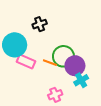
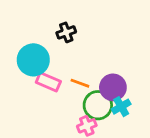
green circle: (63, 56) -> (98, 105), moved

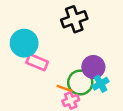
black cross: (66, 32) -> (74, 19), moved, size x1.5
orange line: (80, 83) -> (65, 89), moved

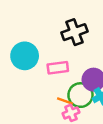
pink rectangle: (37, 62) -> (58, 68), moved, turned -30

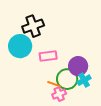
black cross: (75, 32) -> (33, 26), moved

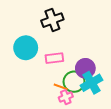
black cross: (33, 26) -> (52, 20), moved
cyan cross: (84, 80) -> (91, 83), size x1.5

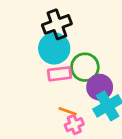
cyan circle: (26, 48) -> (54, 48), moved
green circle: (74, 82) -> (85, 67), moved

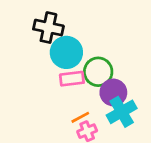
black cross: (57, 24) -> (48, 28), moved, turned 32
orange line: (68, 111) -> (80, 117), turned -48

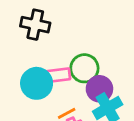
cyan circle: (66, 52) -> (37, 83), moved

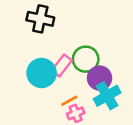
pink rectangle: (58, 75) -> (62, 65), turned -45

